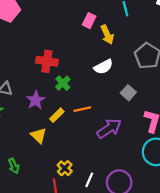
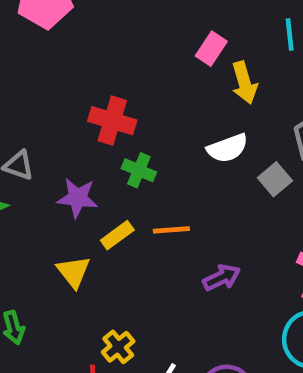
green cross: (63, 83) -> (139, 170), turned -32
gray square: (128, 93) -> (275, 179), moved
purple star: (36, 100) -> (78, 198), turned 30
purple arrow: (109, 129) -> (222, 278), size x0.7

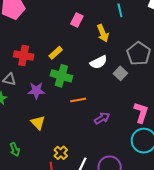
pink rectangle: (211, 49) -> (77, 20), moved
red cross: (112, 121) -> (24, 56), moved
green cross: (139, 170) -> (61, 76), size x1.5
yellow rectangle: (117, 235) -> (56, 53), moved

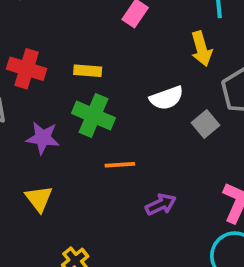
yellow arrow: (103, 33) -> (201, 49), moved
yellow rectangle: (56, 53) -> (88, 71), turned 40

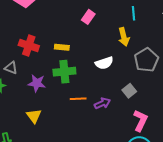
green cross: (93, 116) -> (64, 72), turned -30
gray square: (205, 124) -> (129, 91), moved
purple arrow: (161, 204) -> (102, 103), moved

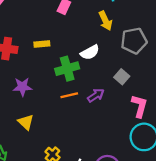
gray pentagon: (146, 60) -> (134, 41), turned 30
green cross: (64, 72) -> (67, 69), moved

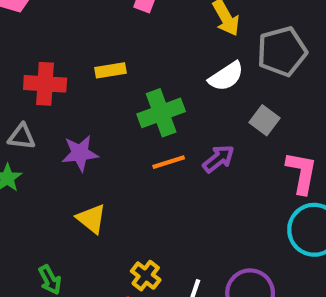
white semicircle: (90, 52) -> (226, 76), moved

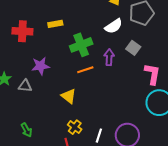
gray triangle: (22, 137) -> (25, 86), moved
purple arrow: (219, 159) -> (109, 57), moved, turned -49
yellow triangle: (91, 219) -> (69, 96), moved

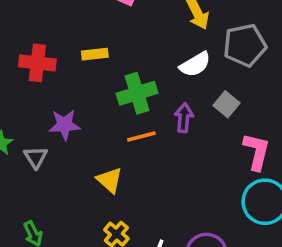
gray triangle: (25, 86) -> (36, 157), turned 48

